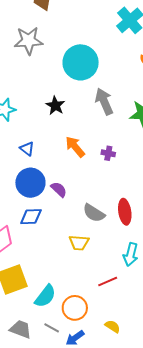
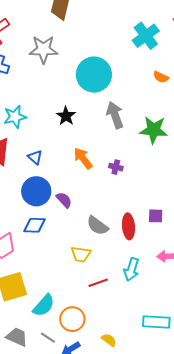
red line: (108, 281) -> (98, 283), moved

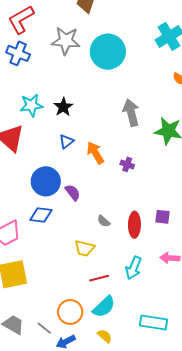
cyan circle: (94, 75) -> (108, 52), moved
black star: (66, 116) -> (63, 107), moved
blue triangle: (35, 157) -> (66, 141), moved, turned 35
gray semicircle: (97, 226) -> (104, 221), size x0.6
cyan semicircle: (44, 305) -> (104, 307), moved

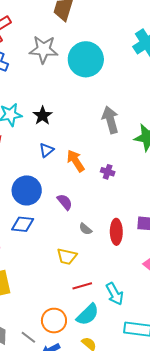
purple semicircle: (73, 193) -> (65, 202), moved
cyan arrow: (134, 268) -> (115, 294), moved, turned -50

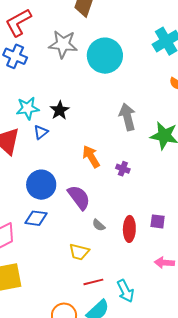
blue triangle: (46, 150) -> (41, 132), moved
purple semicircle: (65, 202) -> (79, 197), size x1.5

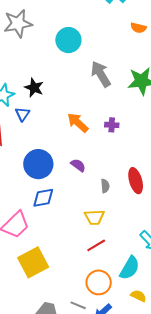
cyan circle: (105, 56) -> (68, 40), moved, size x0.7
purple semicircle: (79, 197) -> (78, 165), size x0.6
gray semicircle: (99, 225) -> (105, 186), turned -120
red line: (93, 282) -> (96, 245), moved

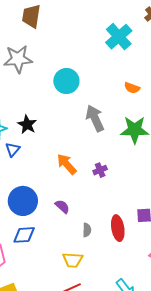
orange semicircle: (138, 28) -> (132, 88), moved
purple cross: (112, 125) -> (100, 170), turned -32

